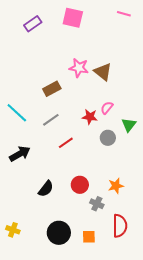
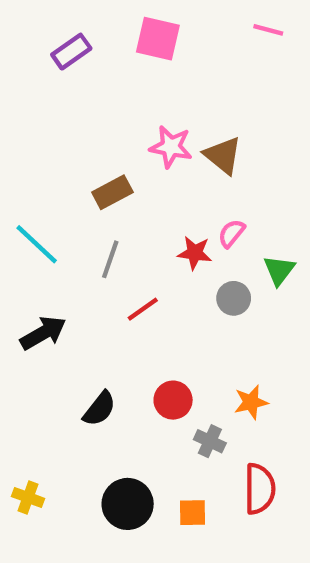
gray line: (51, 120) -> (110, 259), turned -36

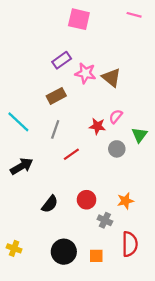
purple rectangle: (71, 52) -> (62, 60), moved

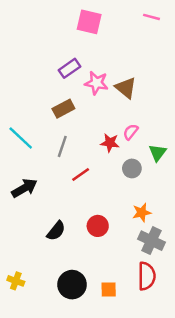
orange star: (125, 201) -> (142, 212), moved
gray cross: (105, 220) -> (151, 241), moved, size x1.5

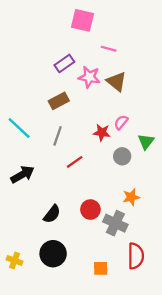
pink line: (151, 17) -> (109, 49), moved
gray cross: (151, 241) -> (115, 223), moved
black circle: (72, 285) -> (53, 254), moved

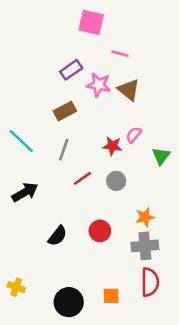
gray circle: (122, 156) -> (116, 181), moved
gray cross: (115, 223) -> (145, 246), moved, turned -30
black circle: (53, 254) -> (69, 302), moved

